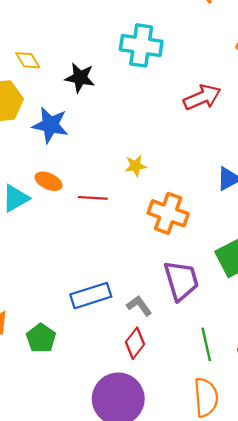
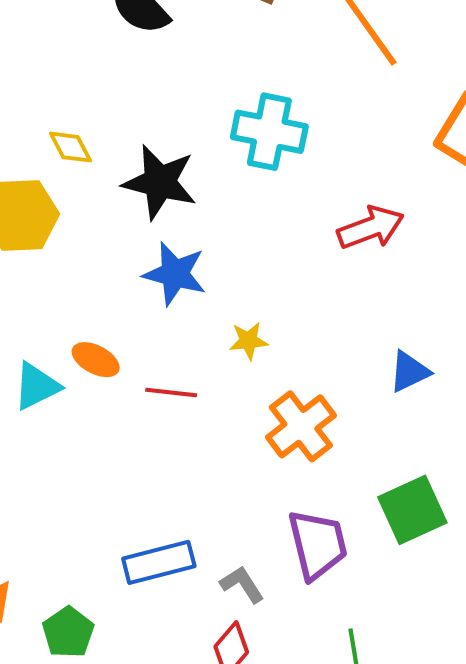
black star: (80, 78) -> (160, 182), size x1.4
blue star: (50, 125) -> (175, 274), moved
orange cross: (168, 213) -> (301, 426), turned 30

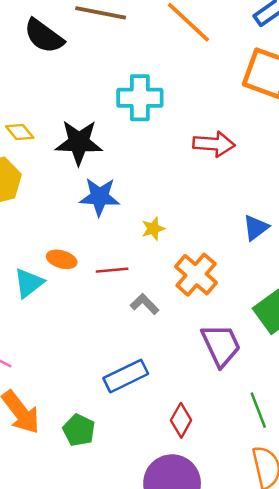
red arrow: (371, 228) -> (214, 144), turned 36
gray L-shape: (242, 584) -> (145, 304), moved

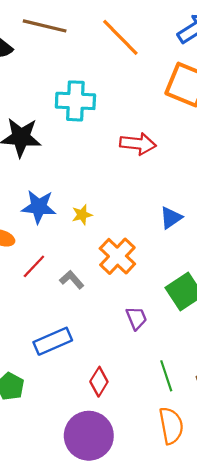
blue star: (99, 197) -> (39, 207), moved
red line: (112, 270) -> (34, 266), moved, turned -44
purple trapezoid: (221, 345) -> (136, 318), size x0.6

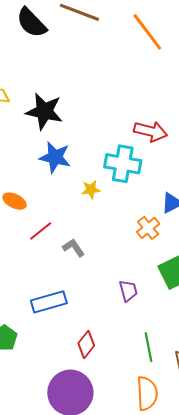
cyan cross: (75, 101) -> (123, 164), moved
blue star: (39, 207) -> (55, 157), moved
orange cross: (117, 256) -> (148, 228), moved, size x0.7

